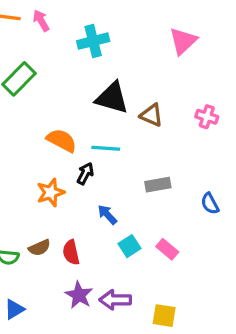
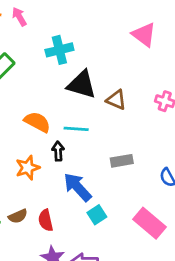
cyan cross: (93, 41) -> (59, 50), moved
pink triangle: (183, 41) -> (144, 35), turned -40
black arrow: (85, 174) -> (58, 151), turned -30
blue arrow: (107, 215) -> (77, 187), size x1.6
pink rectangle: (167, 249) -> (150, 223), moved, size x1.6

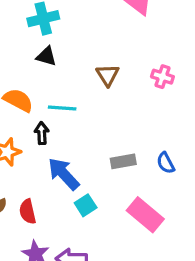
black triangle: (82, 85) -> (46, 56), moved, size x0.6
brown triangle: (116, 100) -> (108, 75), turned 35
gray rectangle: (122, 161) -> (123, 161), moved

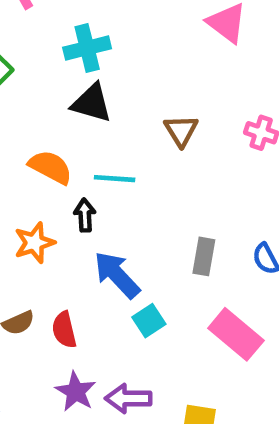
black triangle: (46, 56) -> (92, 103), size x1.4
gray rectangle: (123, 161) -> (204, 256), turned -70

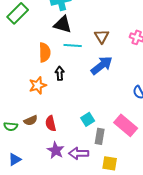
orange semicircle: (50, 167) -> (45, 52), turned 60
cyan line: (115, 179) -> (73, 45), moved
gray rectangle: (204, 256) -> (100, 136), moved
blue arrow: (117, 275) -> (102, 65), moved, turned 95

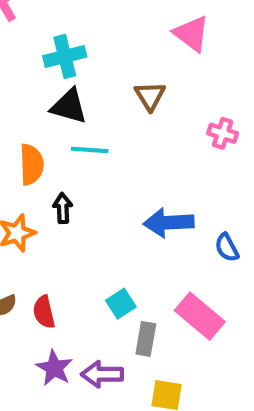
brown triangle: (102, 36) -> (150, 96), moved
blue arrow: (102, 65) -> (169, 223), moved, turned -145

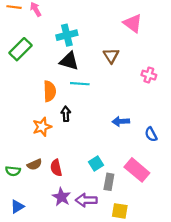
blue arrow: (169, 223) -> (121, 121), size x0.7

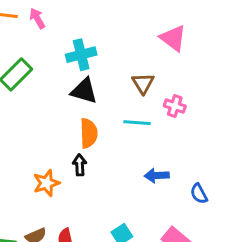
pink cross: (149, 75) -> (175, 106), moved
cyan line: (80, 84) -> (137, 123), moved
orange semicircle: (50, 91) -> (89, 133), moved

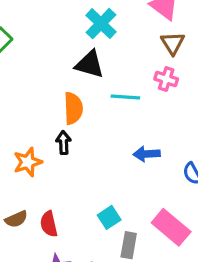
cyan cross: (81, 55) -> (101, 24), moved, turned -32
brown triangle: (143, 83) -> (173, 43), moved
black triangle: (84, 91) -> (90, 64), moved

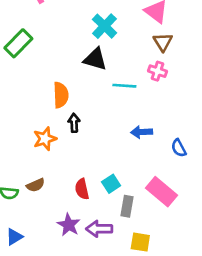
orange semicircle: (73, 108) -> (61, 95), moved
red semicircle: (49, 224) -> (82, 189), moved

